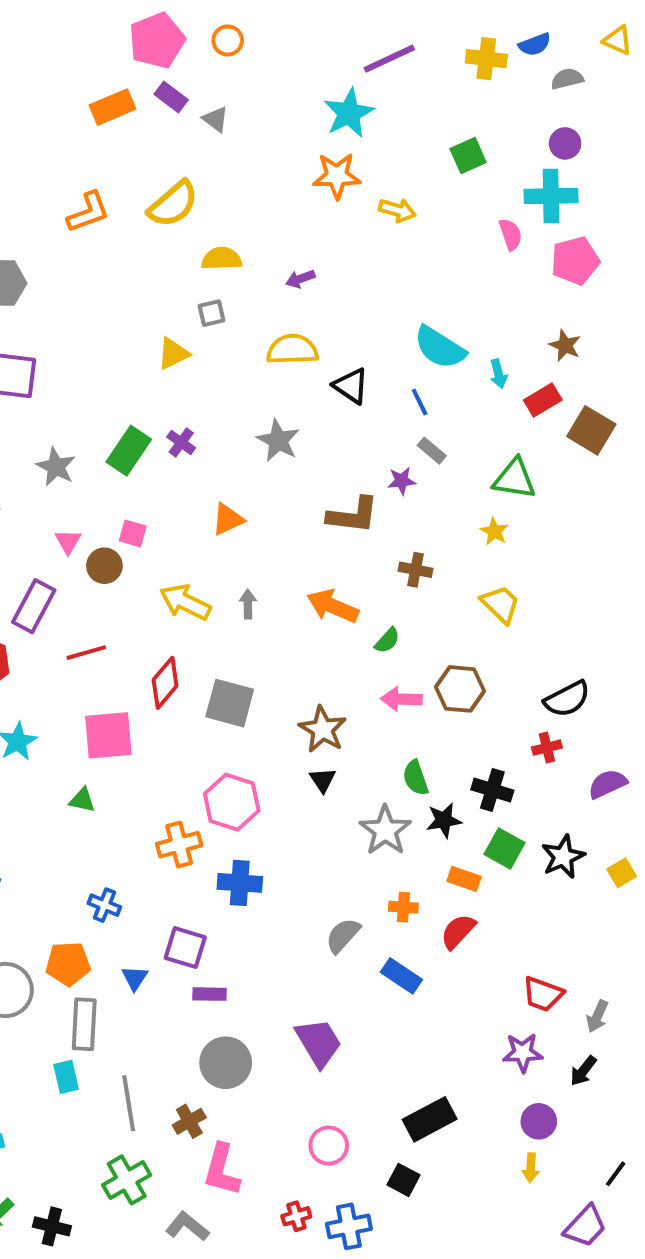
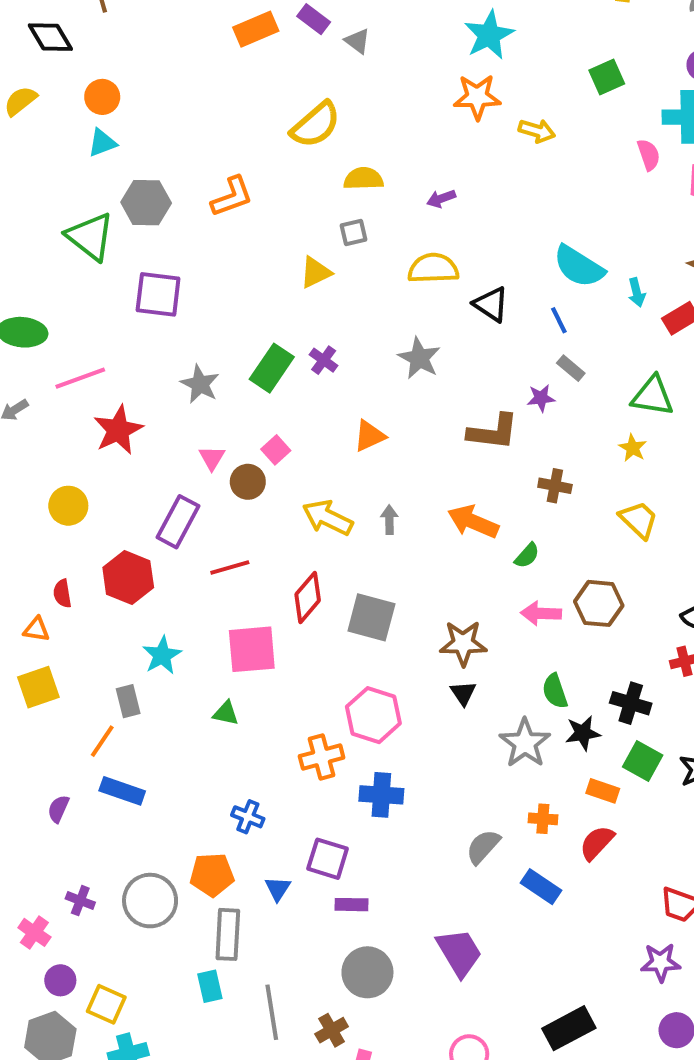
orange L-shape: (88, 212) -> (232, 197), moved
pink square: (133, 533) -> (276, 450), turned 32
brown star: (323, 729) -> (463, 643), turned -30

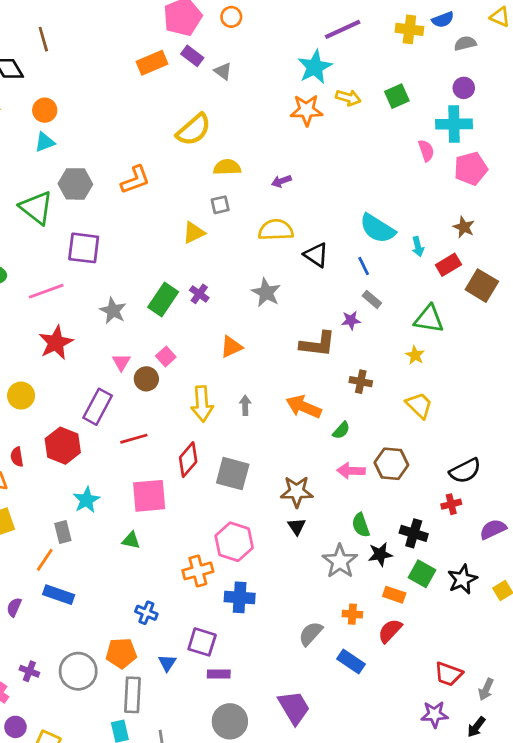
yellow arrow: (537, 131) -> (348, 98), moved
pink line: (80, 378) -> (46, 291), moved
yellow arrow: (328, 518) -> (202, 404), turned -120

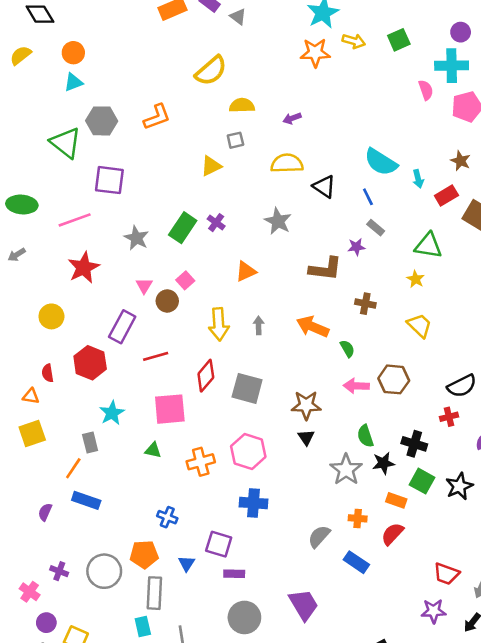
green semicircle: (341, 430) -> (347, 349), turned -72
orange cross: (198, 571) -> (201, 462), moved

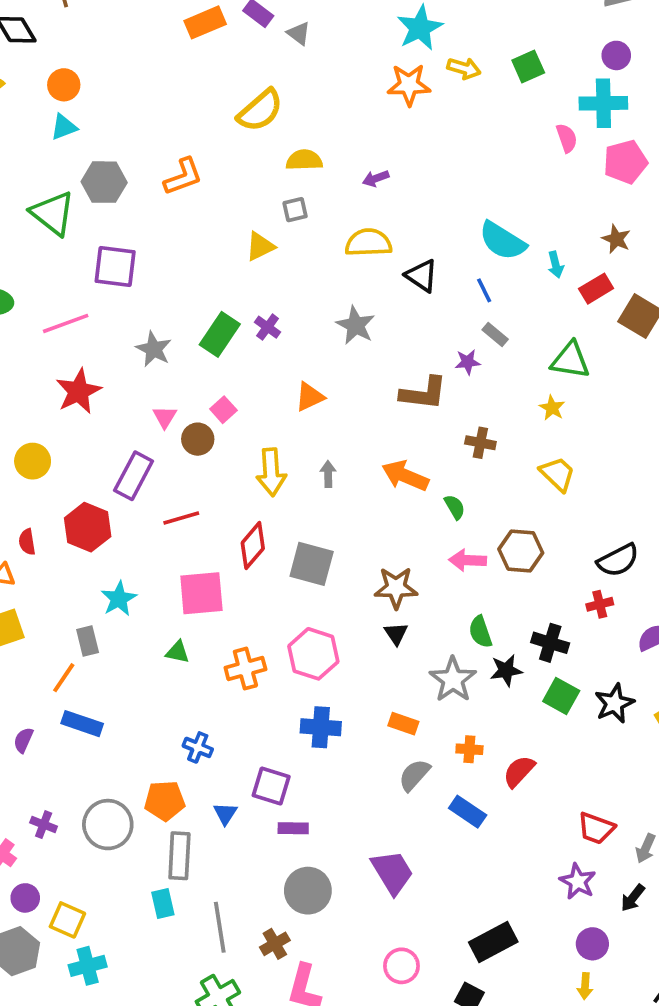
orange rectangle: (396, 500) -> (403, 724), moved
purple star: (434, 611) -> (578, 881), turned 30

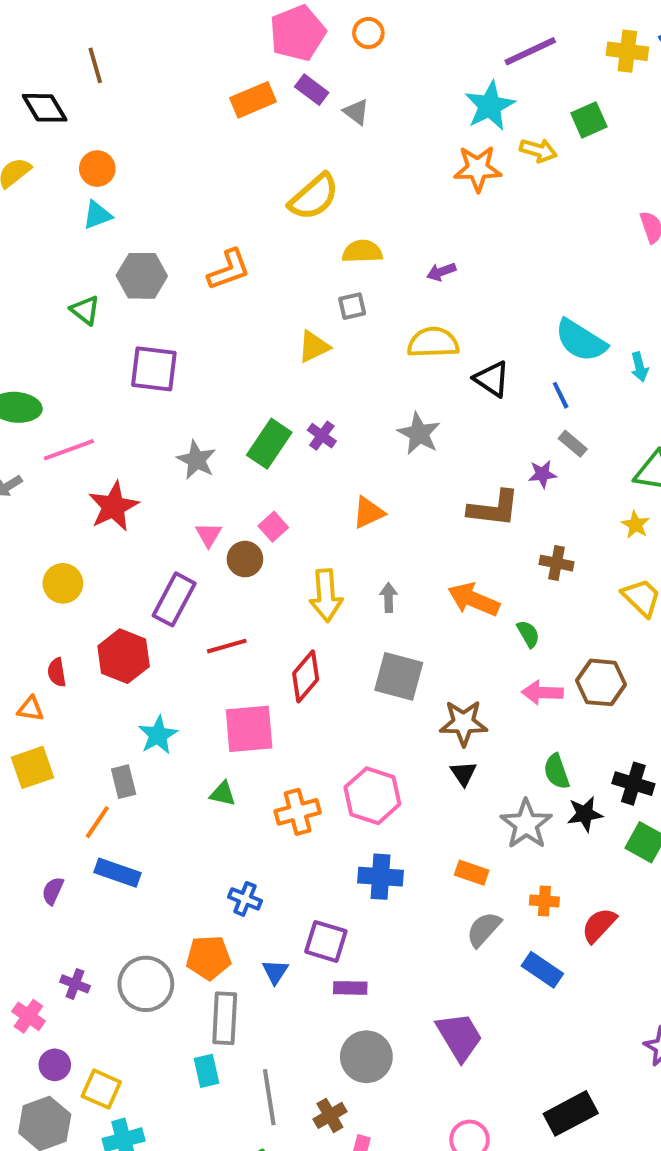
green square: (528, 66) -> (589, 120), moved
green triangle: (53, 213) -> (85, 310), size x0.6
pink line: (66, 323) -> (69, 450), moved
gray square: (312, 564) -> (399, 676), moved

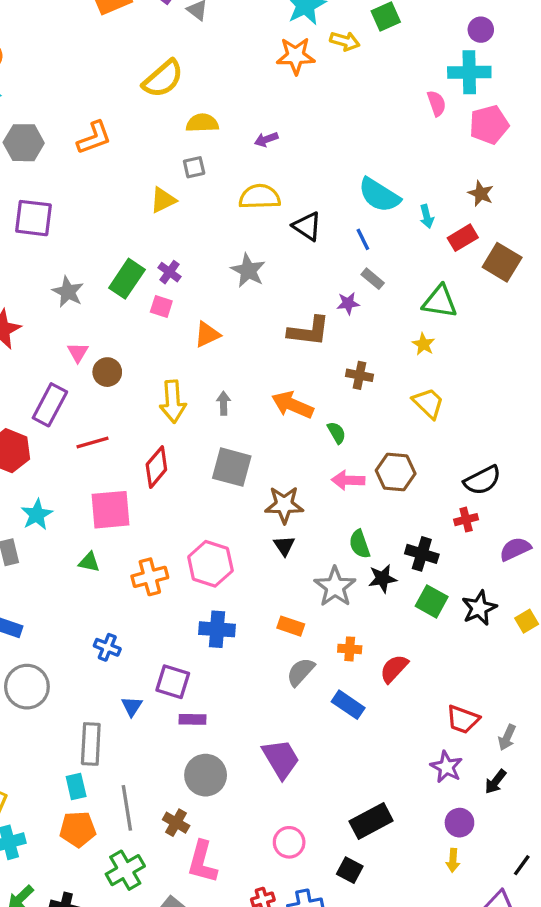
pink square: (273, 527) -> (161, 307), moved, turned -30
orange pentagon: (209, 958) -> (78, 829), moved
gray circle: (146, 984) -> (27, 687), moved
brown cross: (330, 1115) -> (176, 823), turned -30

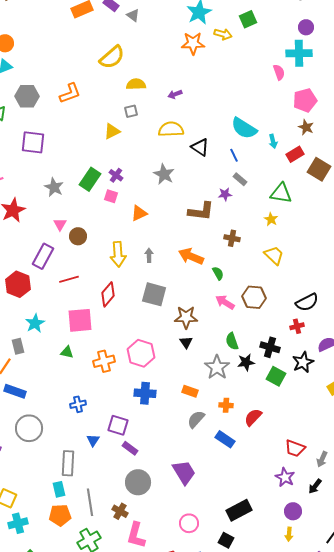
pink pentagon: (489, 125) -> (305, 100), moved
pink arrow: (348, 480) -> (225, 302), turned 30
black star: (479, 608) -> (303, 362), moved
blue cross: (107, 647) -> (78, 404), turned -35
purple rectangle: (192, 719) -> (130, 448), turned 35

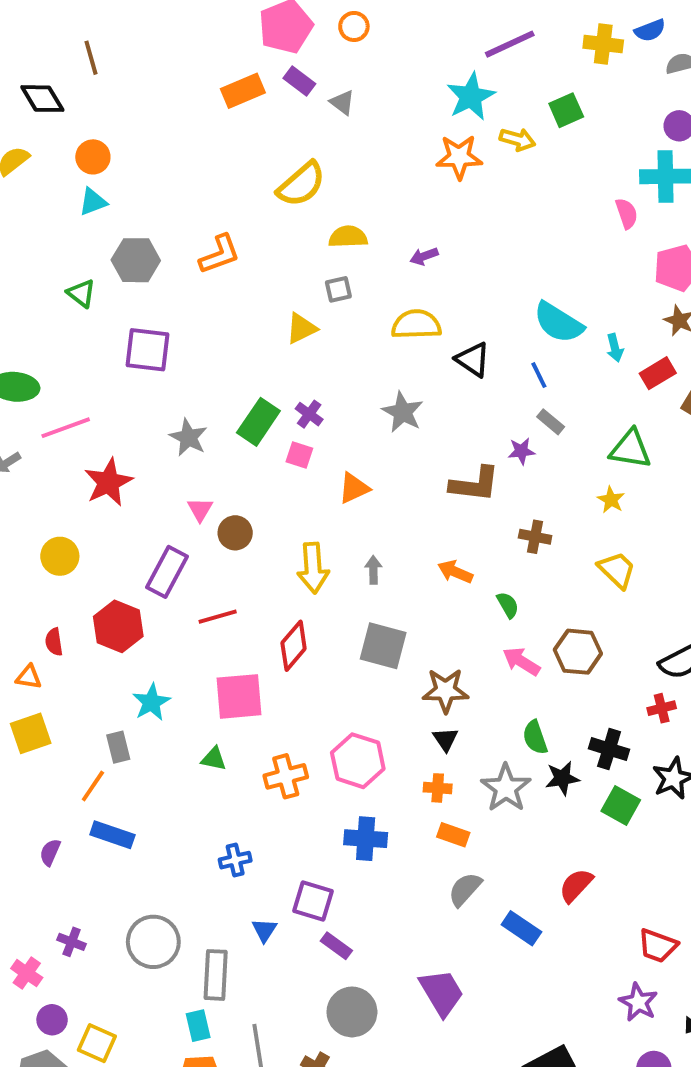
orange arrow: (191, 256) -> (455, 572), size x0.7
orange cross: (226, 405) -> (438, 788), moved
gray circle: (29, 428) -> (153, 942), moved

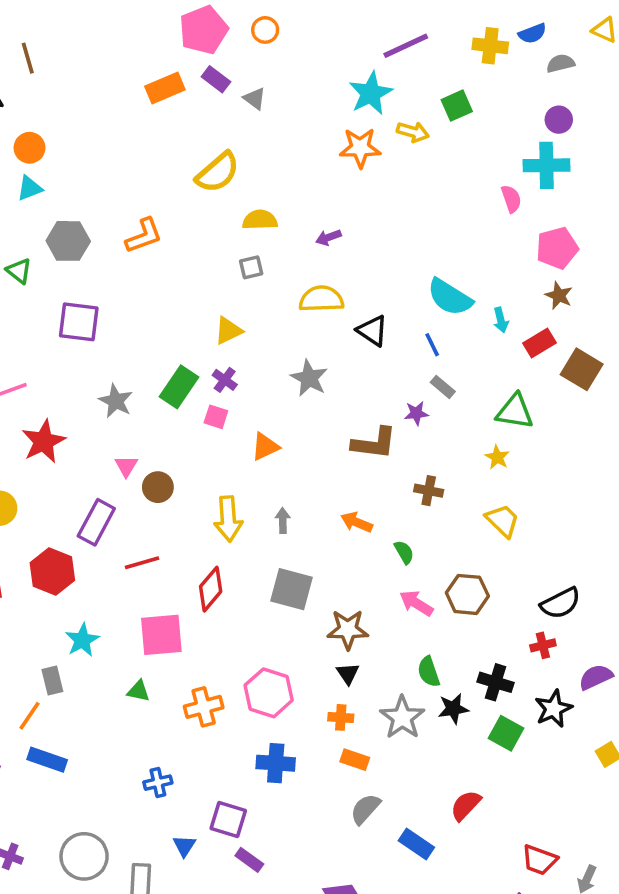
yellow triangle: (301, 328) -> (228, 331), moved

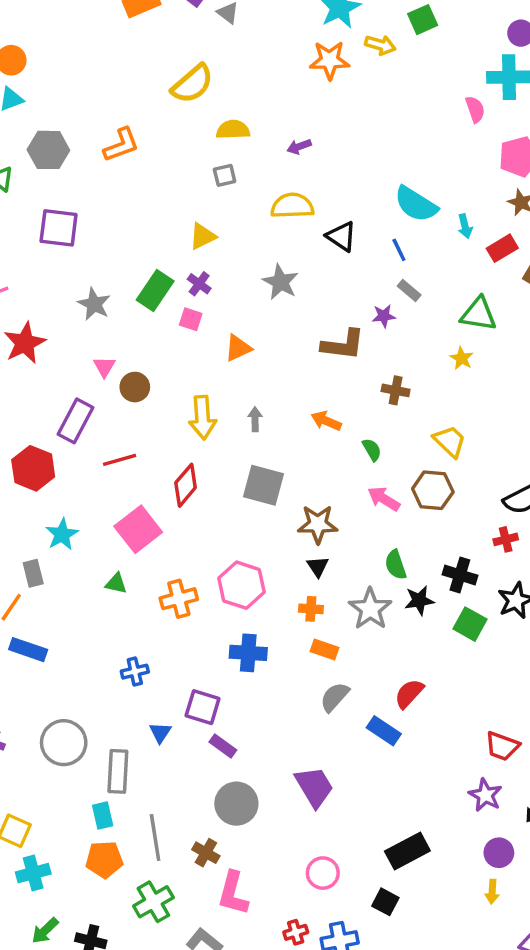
yellow trapezoid: (503, 521) -> (450, 441), moved
pink square: (161, 635) -> (138, 529), turned -33
red semicircle: (466, 805) -> (409, 694), moved

